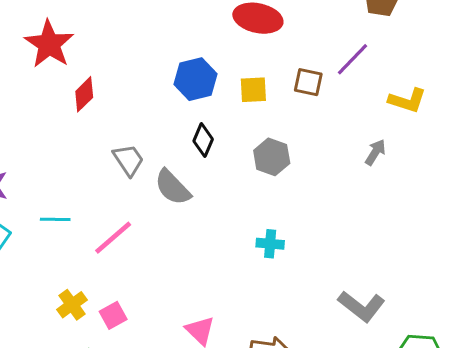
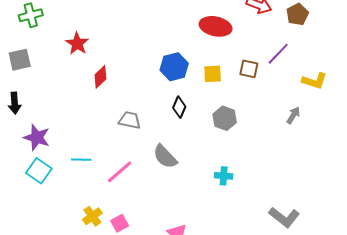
red star: (49, 44) -> (77, 44), size x0.7
gray trapezoid: (128, 160) -> (130, 120), turned -45
gray semicircle: (173, 187) -> (165, 157), moved

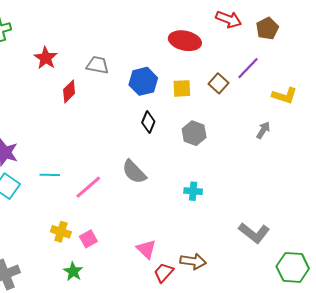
brown square: (249, 69) -> (218, 83), turned 30
gray trapezoid: (130, 120) -> (97, 65), moved
yellow cross: (92, 216) -> (61, 232), turned -36

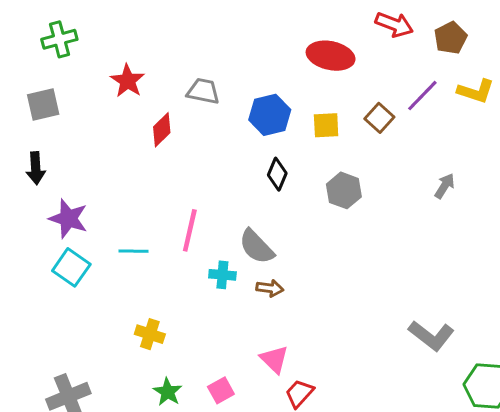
yellow L-shape: (285, 96) -> (476, 91), moved
pink line: (88, 187) -> (190, 230), moved, turned -36
cyan cross: (193, 191) -> (222, 275), moved
pink square: (88, 239) -> (221, 390), moved
brown arrow: (193, 261) -> (270, 288), moved, size x0.7

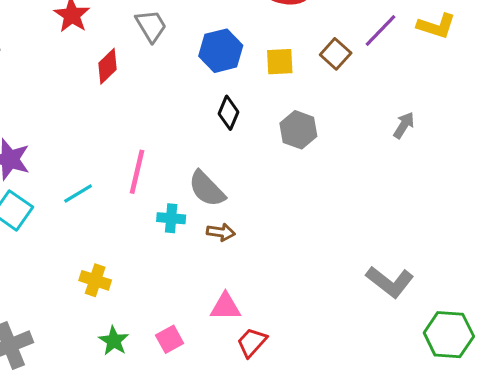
gray trapezoid: (203, 91) -> (151, 26), turned 48
cyan line: (134, 251) -> (78, 193), turned -32
pink triangle: (274, 359) -> (225, 307), turned -44

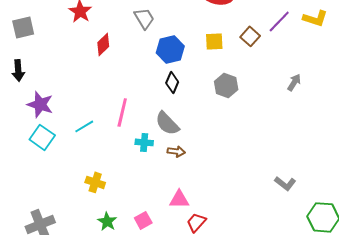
gray trapezoid: (151, 26) -> (144, 18), moved
blue hexagon: (221, 51) -> (170, 49), moved
black diamond: (229, 113) -> (172, 82), moved
gray L-shape: (390, 282) -> (285, 183), size x0.7

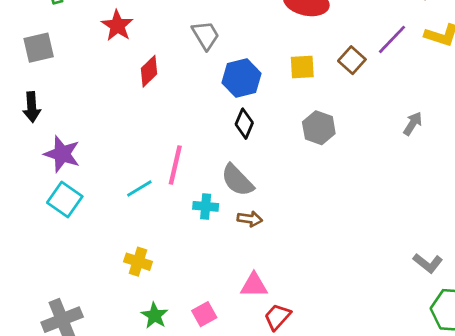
cyan line: (84, 126) -> (139, 188), moved
gray L-shape: (285, 183) -> (428, 263), moved

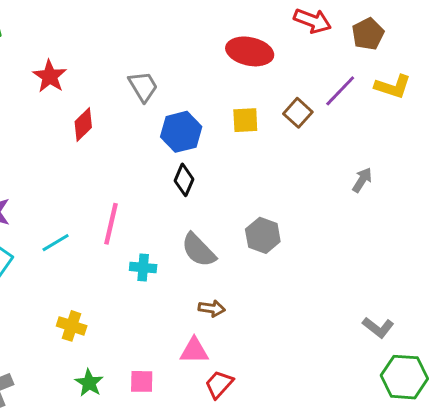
gray hexagon: (319, 128) -> (263, 235), moved
gray semicircle: (237, 180) -> (199, 250), moved
cyan line: (139, 188) -> (56, 243), moved
brown arrow: (250, 219) -> (212, 308), moved
pink square: (204, 314) -> (142, 381), turned 30

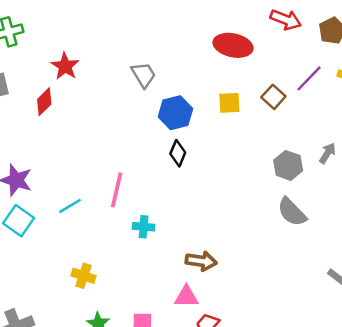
red diamond: (83, 124) -> (44, 102), moved
gray hexagon: (263, 235) -> (288, 165), moved
gray semicircle: (199, 250) -> (292, 212), moved
brown arrow: (212, 308) -> (201, 261), size x1.4

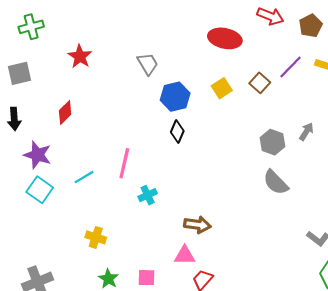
red diamond: (44, 102) -> (65, 112), moved
yellow square: (229, 103) -> (222, 88), turned -30
cyan cross: (144, 227) -> (148, 195), turned -30

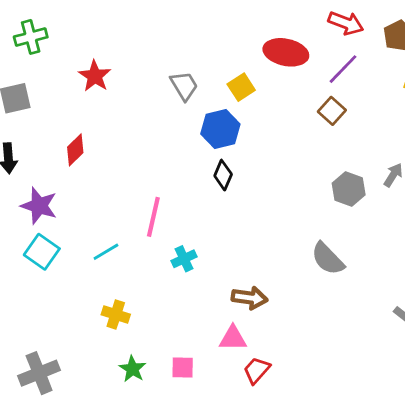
purple line: (290, 67) -> (343, 69), moved
yellow square: (222, 88) -> (241, 87), moved
cyan line: (84, 177) -> (106, 252), moved
gray semicircle: (276, 182) -> (328, 259), moved

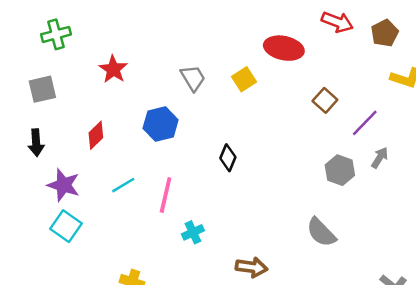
purple line: (343, 69) -> (365, 123), moved
blue hexagon: (220, 129) -> (161, 124), moved
cyan line: (106, 252) -> (123, 185), moved

